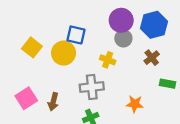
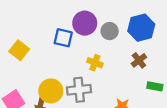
purple circle: (121, 20) -> (85, 23), moved
gray circle: (123, 38) -> (110, 31), moved
yellow circle: (64, 53) -> (51, 91), moved

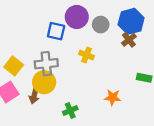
yellow square: (19, 50) -> (14, 66), moved
brown cross: (139, 60) -> (129, 40), moved
gray cross: (79, 90) -> (46, 64), moved

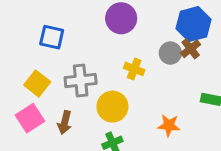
gray circle: (101, 25) -> (170, 53), moved
blue square: (56, 31) -> (52, 37), moved
yellow circle: (44, 82) -> (112, 107), moved

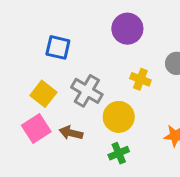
gray cross: (81, 81) -> (87, 91), turned 36
brown arrow: (65, 122) -> (71, 133), turned 90

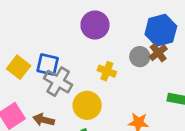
blue square: (58, 47) -> (48, 65), moved
yellow square: (43, 94) -> (19, 67), moved

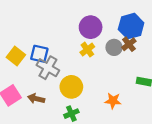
purple circle: (95, 25) -> (91, 27), moved
yellow cross: (107, 71) -> (87, 50), moved, turned 32

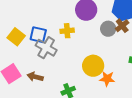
yellow cross: (87, 50) -> (67, 31), moved, turned 32
yellow circle: (71, 87) -> (93, 66), moved

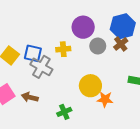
gray circle: (108, 29) -> (98, 46), moved

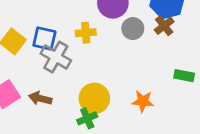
yellow circle: (90, 86) -> (94, 98), moved

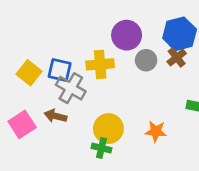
yellow cross: (86, 33) -> (100, 64), size x1.4
brown arrow: (40, 98) -> (55, 116), moved
green cross: (87, 118) -> (101, 148), turned 36

